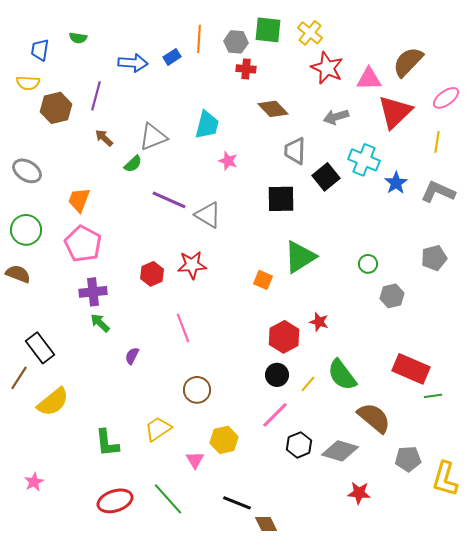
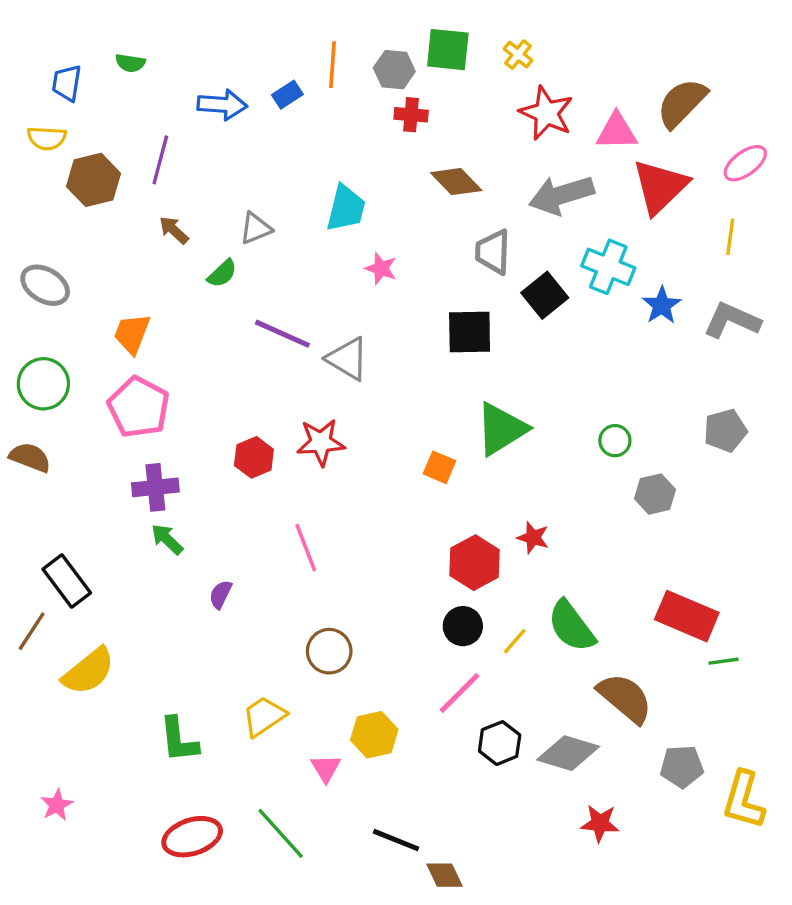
yellow cross: (310, 33) -> (518, 55), size x0.7
gray arrow: (336, 117) -> (561, 195), size x1.5
gray triangle: (153, 137) -> (256, 228), size x0.7

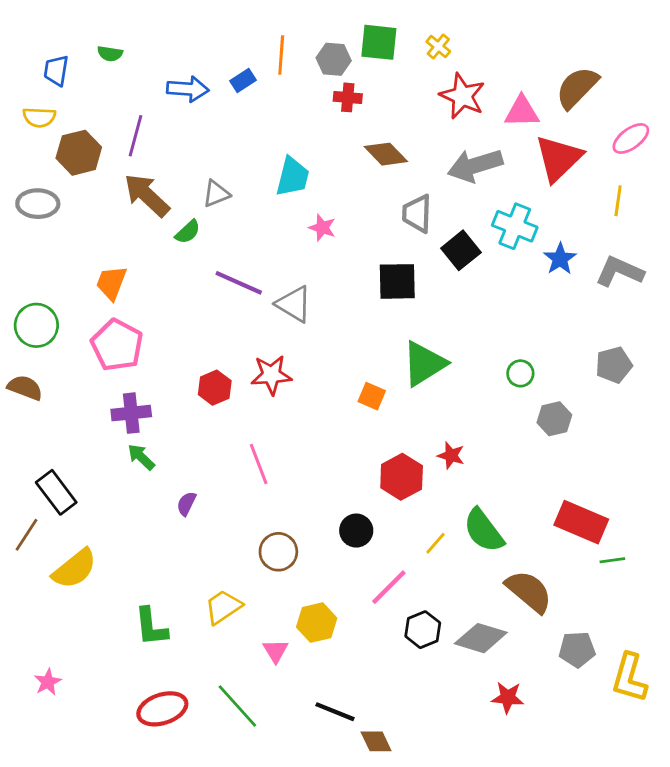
brown arrow: (174, 230) -> (147, 195), size x1.8
gray ellipse: (45, 285) -> (38, 204), moved, turned -30
black circle: (463, 626) -> (356, 531), moved

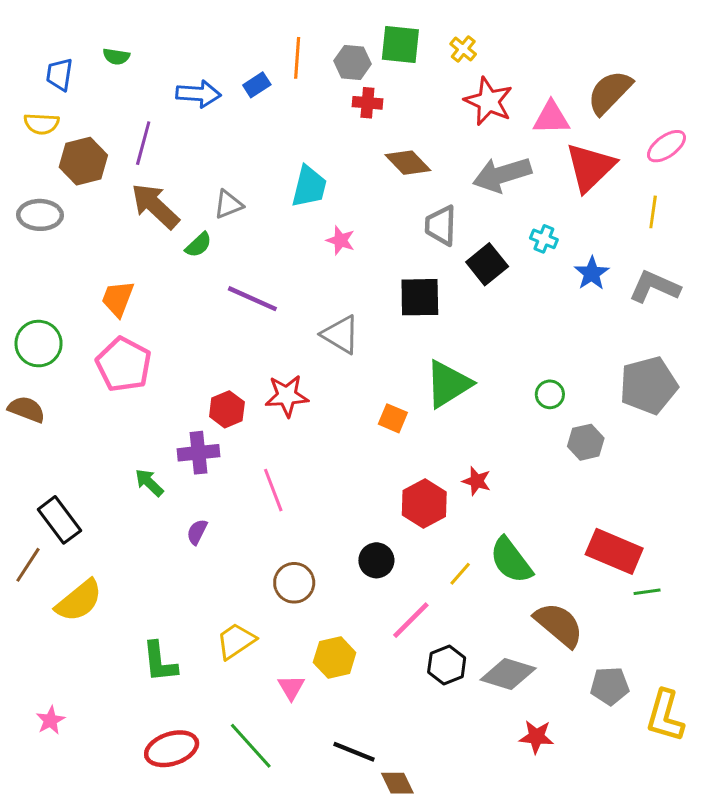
cyan cross: (515, 226) -> (544, 239), size x0.6
gray triangle: (294, 304) -> (341, 335), moved
gray pentagon: (614, 365) -> (649, 385), size x1.5
purple cross: (131, 413) -> (198, 453), moved

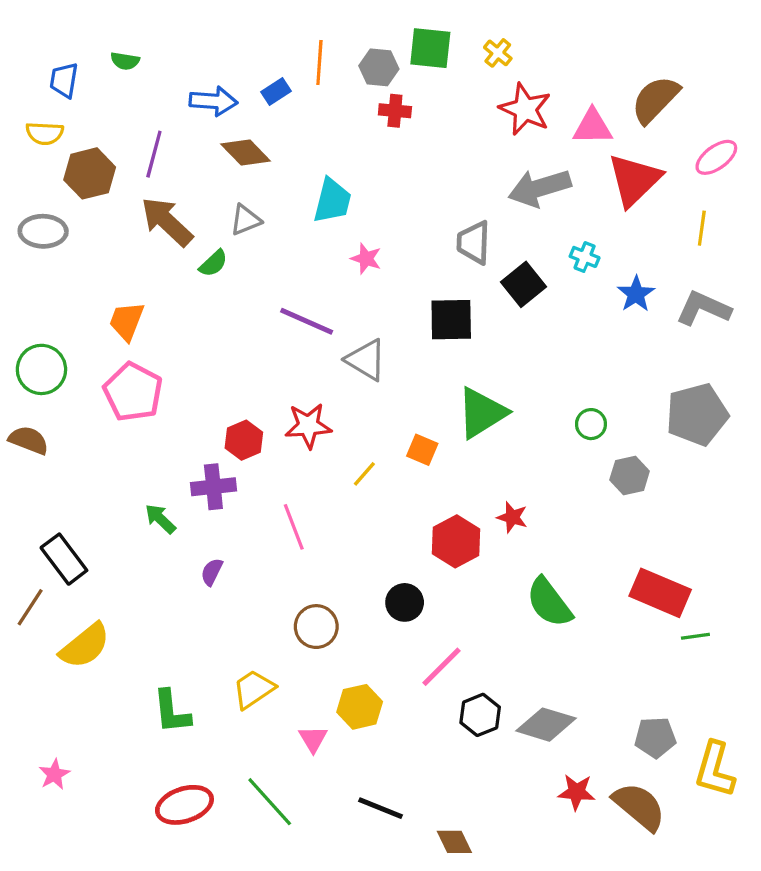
brown diamond: (408, 163) -> (246, 153), moved
purple line: (252, 299) -> (307, 321), moved
yellow line: (460, 574) -> (364, 474), moved
brown semicircle: (559, 625) -> (639, 806), moved
brown diamond: (397, 783) -> (454, 842), moved

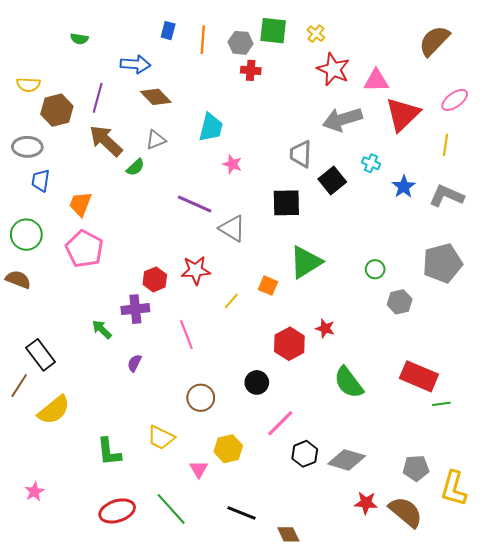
blue trapezoid: (64, 80) -> (41, 181), moved
blue rectangle: (276, 91) -> (168, 31), moved, turned -42
brown semicircle: (655, 100) -> (434, 41), moved
yellow trapezoid: (254, 689) -> (161, 438), turned -120

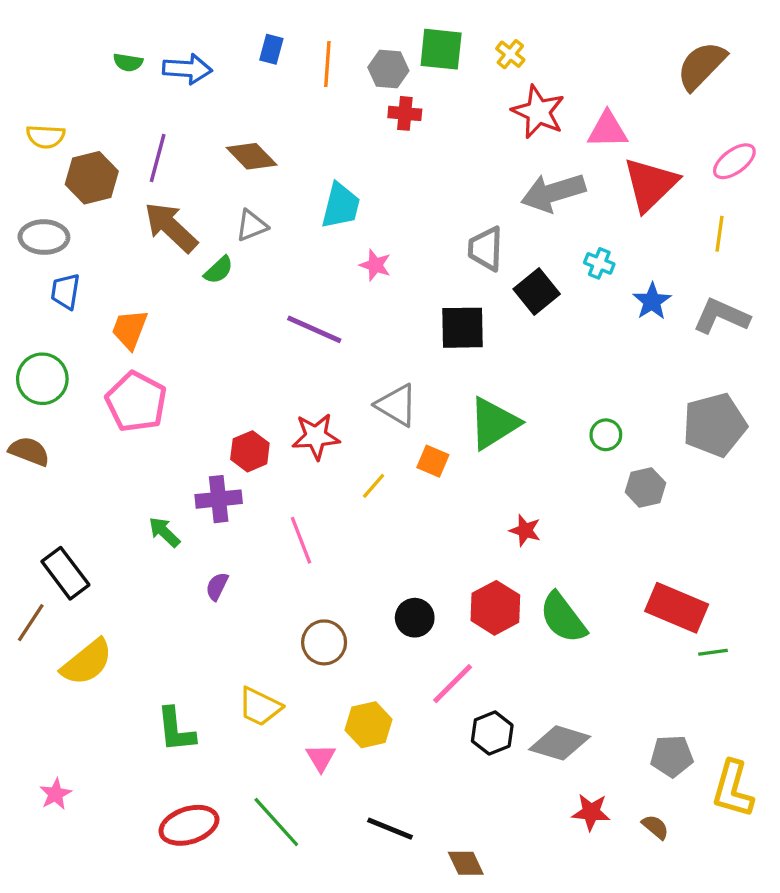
blue arrow: (135, 64) -> (187, 69), moved
gray triangle: (232, 228) -> (397, 405), moved
red hexagon: (289, 344) -> (495, 608), moved
brown semicircle: (406, 512) -> (655, 827), size x0.5

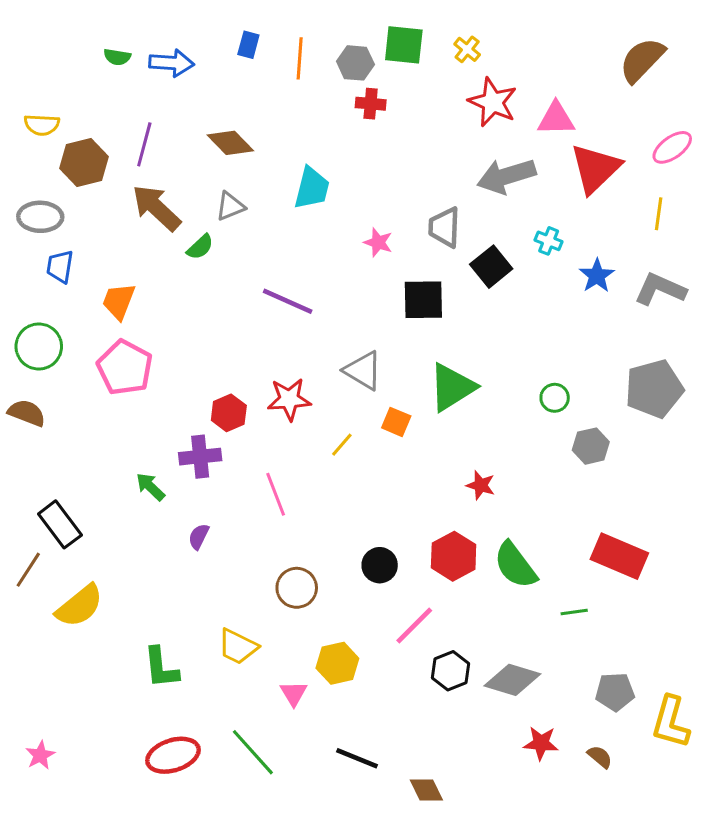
pink star: (375, 265) -> (378, 242), moved
green line: (713, 652) -> (574, 612), moved
pink star: (55, 794) -> (40, 755), moved

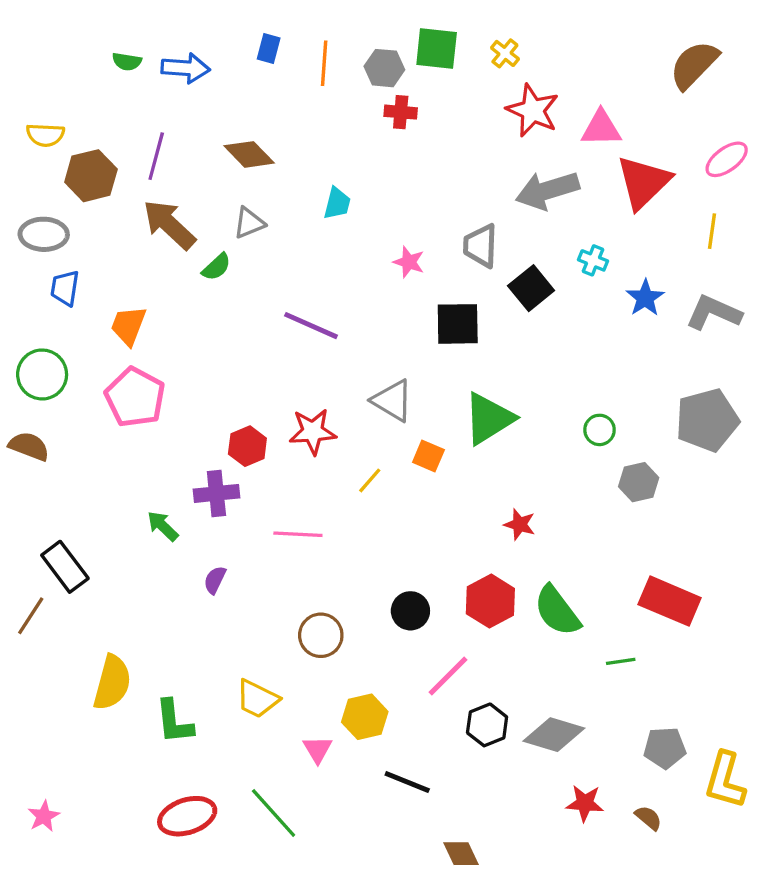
cyan trapezoid: (312, 188) -> (337, 203), size x0.7
pink line: (276, 494) -> (298, 534), turned -66
yellow semicircle: (79, 606) -> (112, 683), moved, turned -36
black line: (357, 758) -> (407, 782), moved

